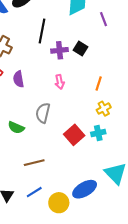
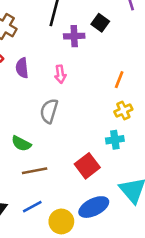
black square: (80, 48) -> (100, 23), moved
pink arrow: (60, 82) -> (60, 74), moved
green semicircle: (16, 128) -> (21, 144), moved
red square: (74, 135) -> (87, 166), moved

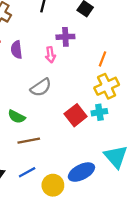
purple cross: (74, 36) -> (65, 37), moved
yellow cross: (123, 110) -> (107, 86), size x1.5
gray semicircle: (49, 111) -> (41, 87), turned -140
red square: (87, 166) -> (76, 115), moved

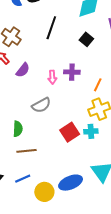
purple cross: (65, 37) -> (72, 72), moved
purple semicircle: (16, 50) -> (23, 70), turned -140
green semicircle: (17, 117) -> (18, 129), turned -119

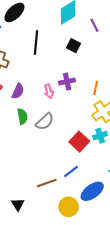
green semicircle: (18, 129) -> (22, 116), moved
brown line: (27, 151) -> (47, 183), moved
blue line: (23, 179) -> (71, 172), moved

